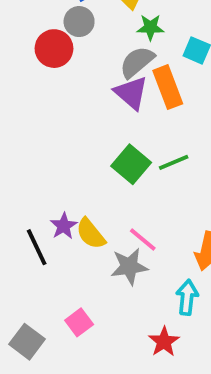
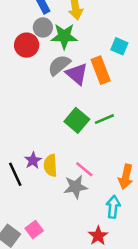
green star: (150, 27) -> (64, 36), moved, size x1.5
gray semicircle: (137, 62) -> (59, 65), moved
yellow semicircle: (91, 234) -> (50, 165), turned 35
pink square: (79, 322) -> (34, 229), moved

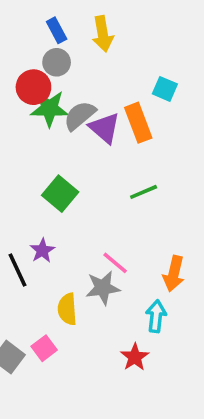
green star: (64, 36) -> (49, 108), moved
green square: (77, 120) -> (60, 194), moved
yellow semicircle: (50, 165) -> (67, 309), moved

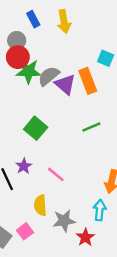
gray circle: (57, 62) -> (17, 41), moved
pink line: (115, 263) -> (56, 174), moved
gray star: (103, 288) -> (64, 221), moved

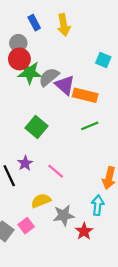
orange rectangle: (88, 81) -> (85, 95), moved, turned -55
yellow semicircle: (40, 205) -> (41, 201), turned 72

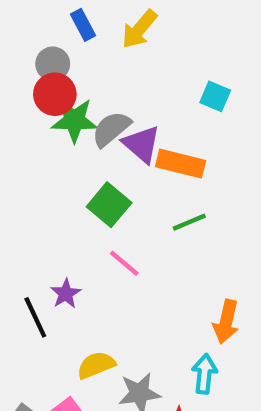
yellow arrow: (64, 25) -> (139, 29), turned 50
green square: (36, 127) -> (109, 205), moved
pink line: (56, 171) -> (124, 263), moved

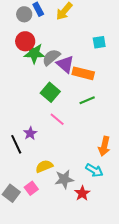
gray circle: (53, 64) -> (24, 14), moved
cyan square: (215, 96) -> (99, 42), turned -32
cyan arrow: (204, 374) -> (94, 170), turned 114

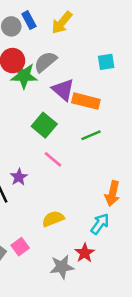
gray semicircle: (51, 57) -> (45, 62), moved
yellow semicircle: (44, 166) -> (53, 219), moved
cyan arrow: (94, 170) -> (100, 224), turned -84
gray star: (64, 179) -> (62, 267), moved

